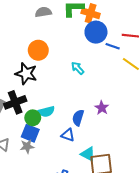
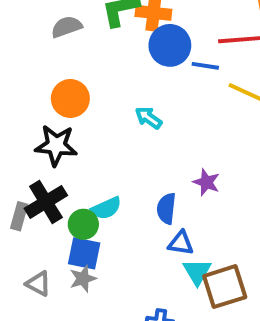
blue triangle: (68, 135) -> (181, 243), moved
cyan triangle: (88, 154) -> (197, 272), turned 42

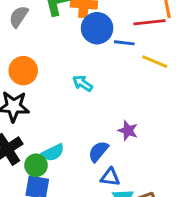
gray semicircle: (67, 27) -> (19, 17), turned -35
blue semicircle: (166, 209) -> (98, 151), turned 35

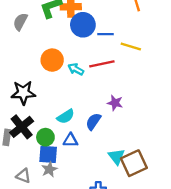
red line: (150, 22) -> (102, 64), moved
orange circle: (23, 71) -> (52, 60), moved
cyan semicircle: (53, 153) -> (66, 116), moved
blue triangle: (110, 177) -> (71, 140), moved

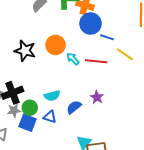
black star: (23, 93) -> (25, 51), moved
gray star: (49, 169) -> (14, 110), moved

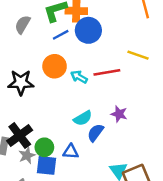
blue line: (107, 37) -> (61, 35), moved, turned -32
cyan semicircle: (52, 96) -> (83, 118), moved

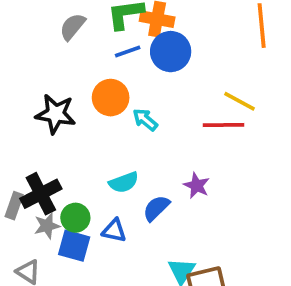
red line: (107, 72) -> (224, 125), moved
cyan semicircle: (83, 118) -> (124, 182), moved

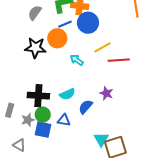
orange circle: (111, 98) -> (57, 38), moved
yellow line: (240, 101) -> (102, 47), moved, turned -54
black star: (56, 114) -> (35, 48), moved
black cross: (41, 194) -> (38, 96), moved, turned 35

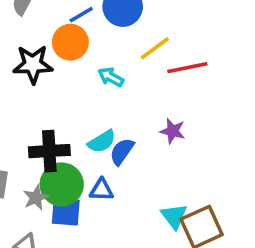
blue semicircle: (86, 107) -> (122, 152), moved
green circle: (43, 115) -> (62, 185), size x1.5

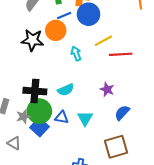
cyan arrow: (111, 77) -> (76, 54), turned 32
blue semicircle: (122, 152) -> (122, 113), moved
blue square: (66, 212) -> (39, 127), turned 30
cyan triangle: (174, 216) -> (85, 118), moved

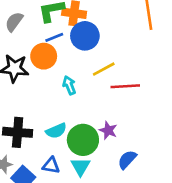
green circle: (39, 111) -> (83, 140), moved

